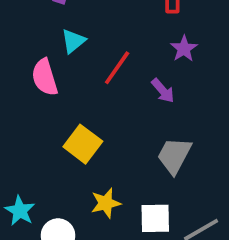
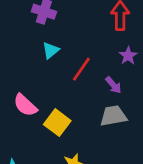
pink semicircle: (45, 77) -> (25, 105), moved, turned -30
gray trapezoid: (174, 155) -> (113, 116), moved, turned 52

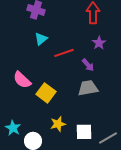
red line: (81, 69) -> (64, 53), turned 36

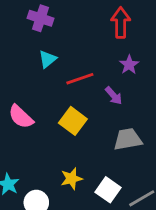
gray trapezoid: (88, 88) -> (128, 139), moved
yellow square: (46, 93) -> (73, 121), moved
white square: (84, 132) -> (108, 190), turned 36

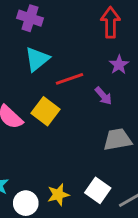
cyan triangle: (48, 59) -> (37, 59), size x1.4
yellow square: (73, 121) -> (46, 111), moved
yellow star: (71, 179) -> (58, 195), moved

